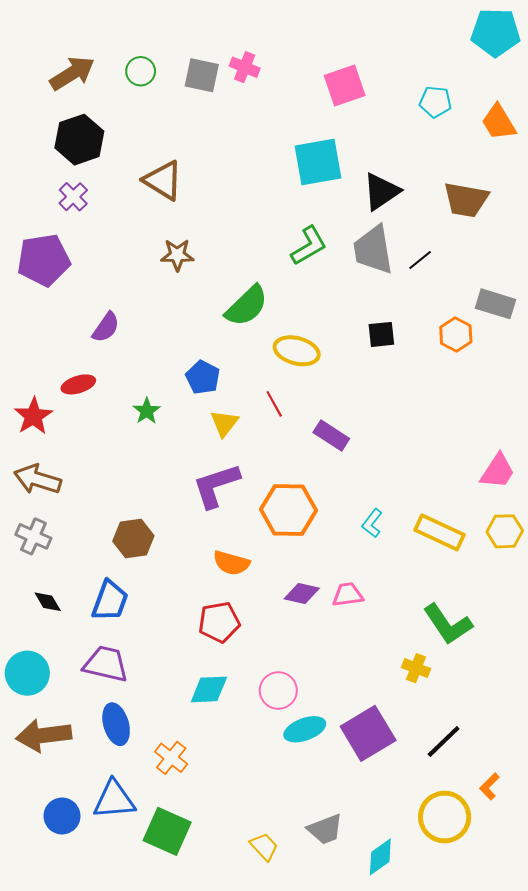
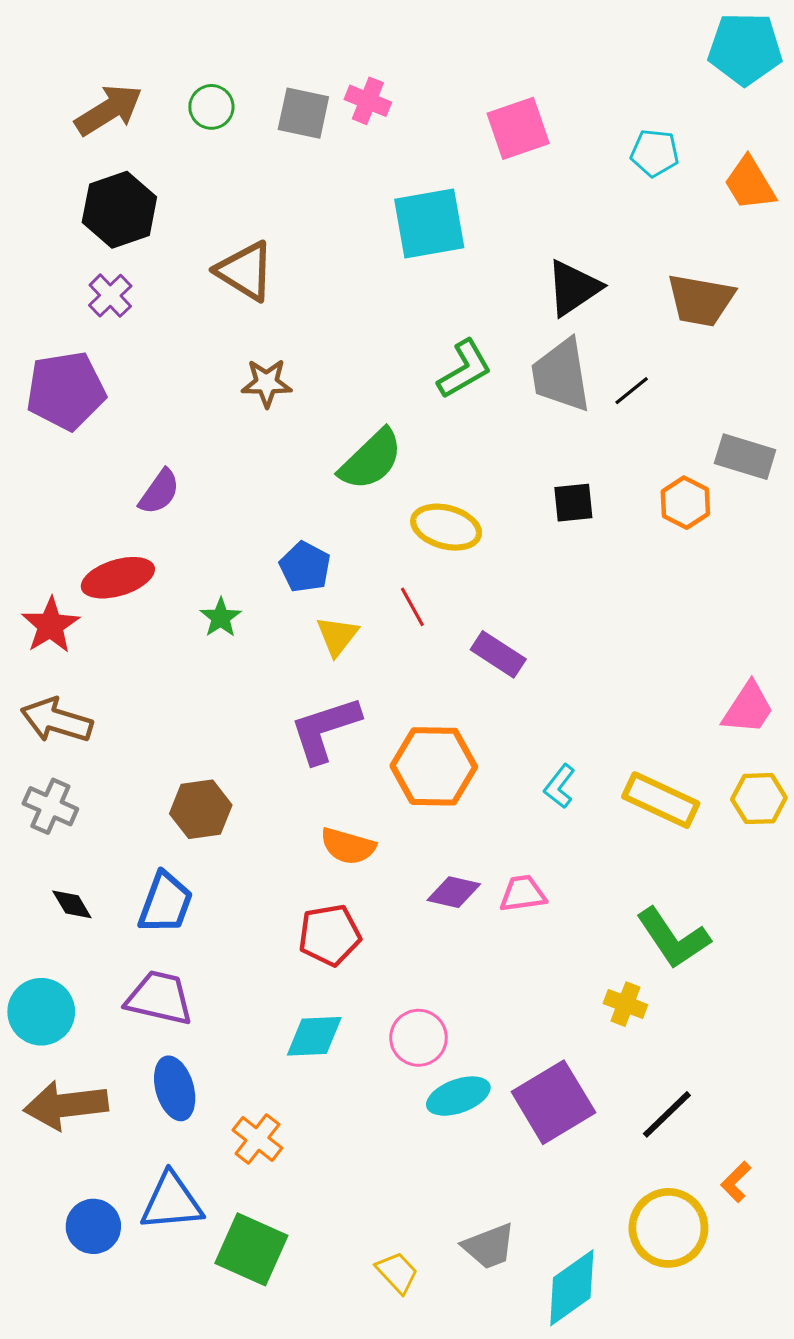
cyan square: (318, 162) -> (429, 223), moved
red ellipse: (78, 384) -> (118, 578), size x1.4
cyan diamond: (380, 857) -> (572, 1288), size x1.4

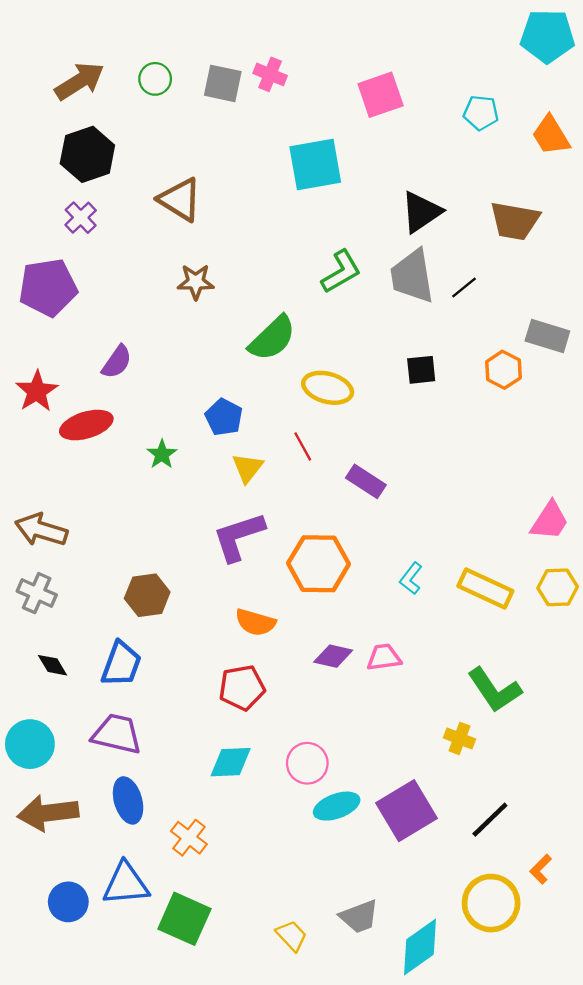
red star: (50, 625) -> (37, 391), moved

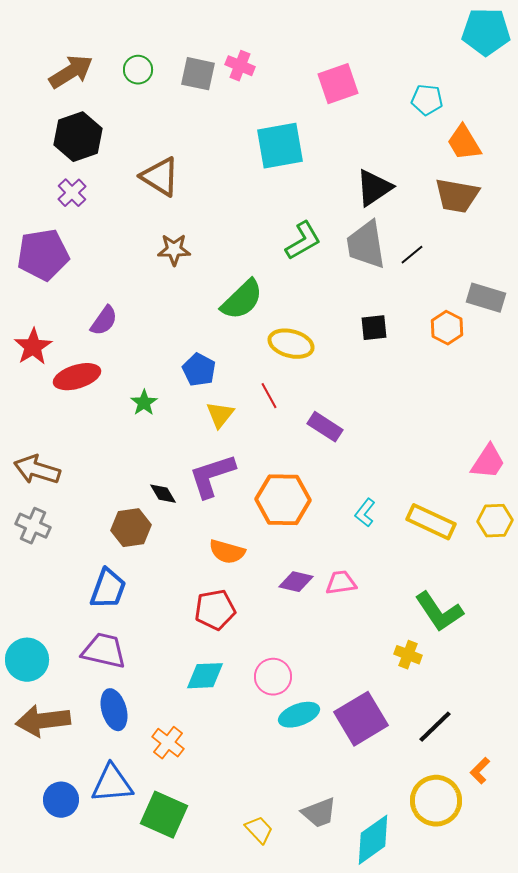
orange trapezoid: (551, 135) -> (464, 143), moved
black diamond: (52, 665) -> (163, 494), moved

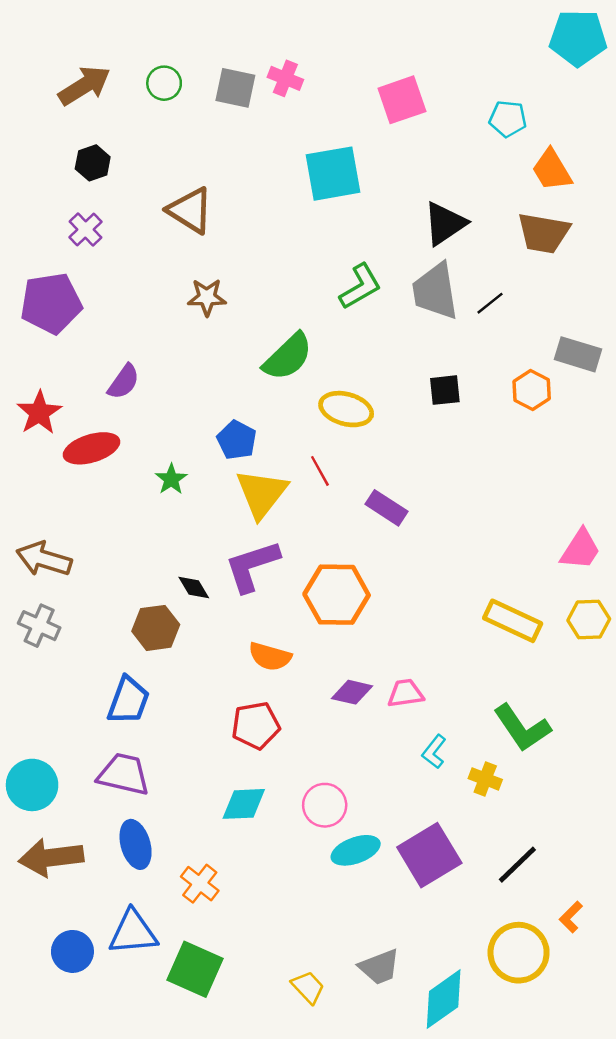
black hexagon: (78, 137) -> (93, 163), size x0.6
yellow triangle: (220, 415) -> (262, 494), size x1.6
cyan L-shape: (365, 513) -> (434, 752), moved

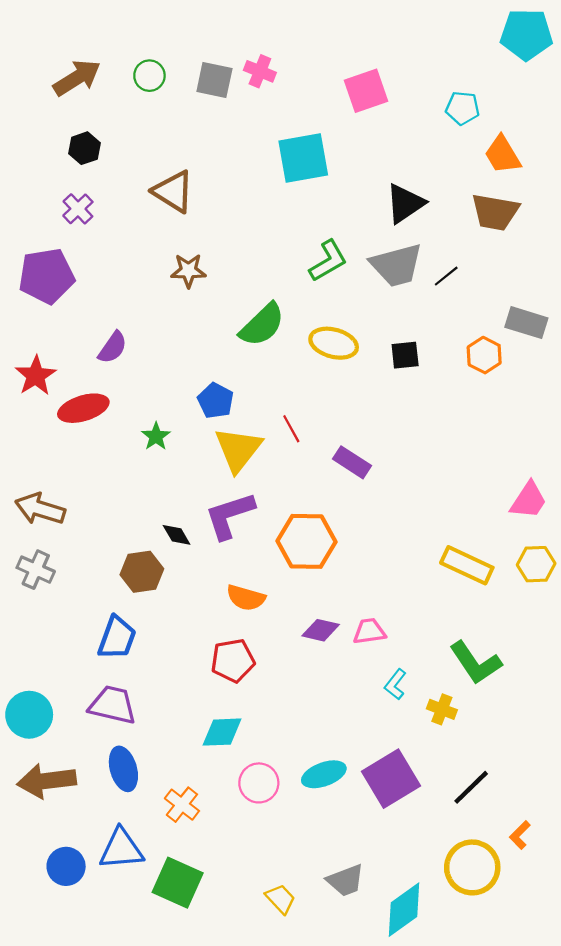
gray trapezoid: (435, 291) -> (396, 265), turned -96
yellow ellipse: (346, 409) -> (334, 343), moved
pink circle: (325, 805) -> (259, 783), moved

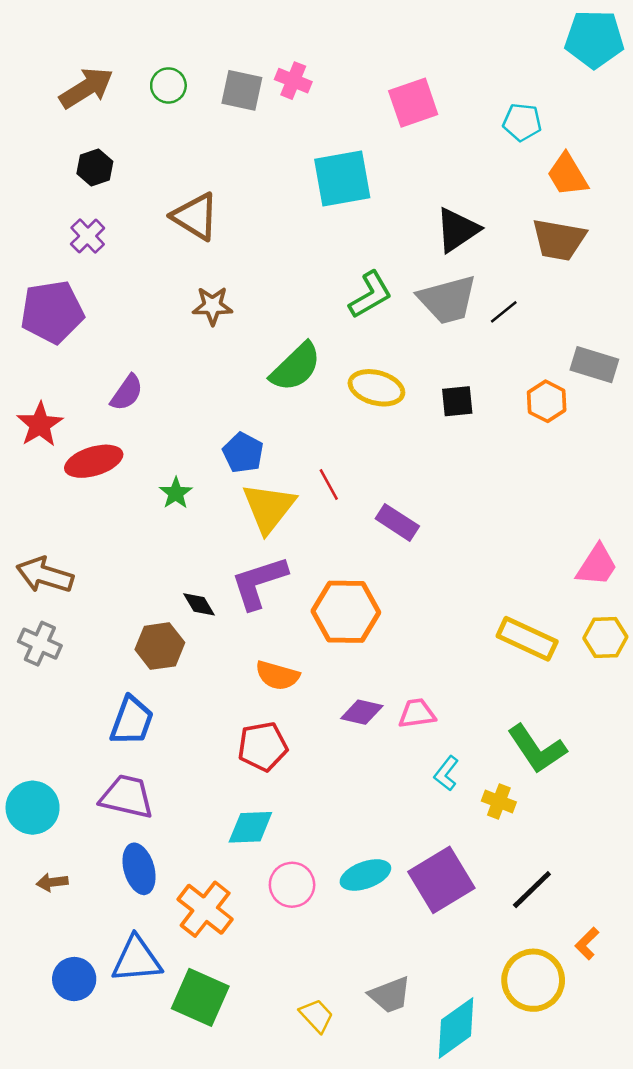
brown arrow: (47, 781) -> (52, 882), size x0.5
orange cross: (182, 805) -> (205, 909), size x1.4

